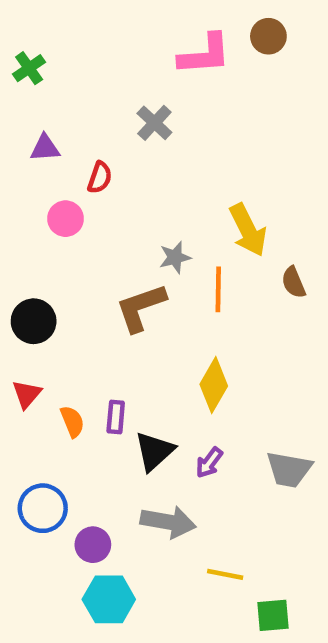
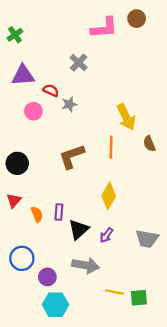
purple triangle: (45, 148) -> (23, 75), size x1.5
red semicircle: (100, 178) -> (51, 90), turned -84
gray star: (175, 257) -> (69, 104), moved
green square: (273, 615) -> (139, 298), moved

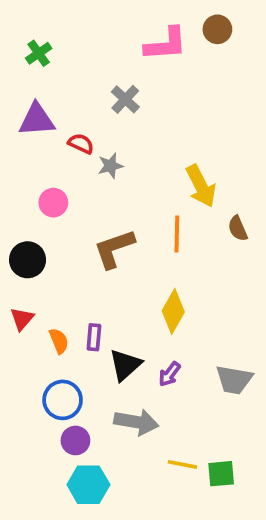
green cross: (15, 35) -> (39, 53), moved
pink circle: (33, 111) -> (53, 203), moved
blue circle: (22, 258) -> (63, 400), moved

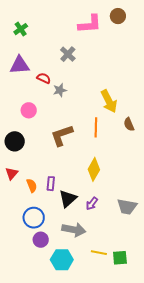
cyan hexagon: (88, 485) -> (62, 260), moved

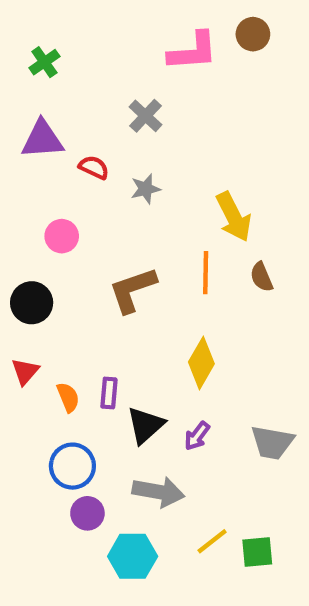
gray star: (60, 90) -> (145, 189), moved
brown semicircle: (129, 124) -> (262, 277), moved
yellow line: (99, 253) -> (212, 541), turned -49

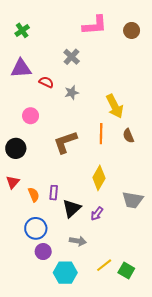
brown circle: (253, 34) -> (132, 30), moved
gray trapezoid: (272, 442) -> (133, 200), moved
gray arrow: (158, 492) -> (78, 241), size x0.7
green square: (257, 552) -> (126, 270), turned 35

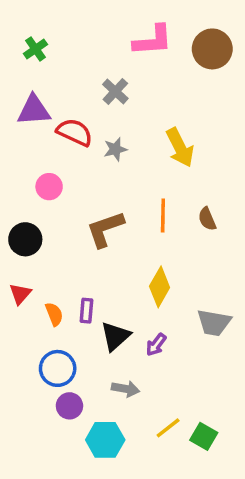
brown circle: (132, 30) -> (212, 49), size x1.5
red semicircle: (46, 82) -> (75, 132), size x1.5
yellow arrow: (115, 106) -> (180, 148), moved

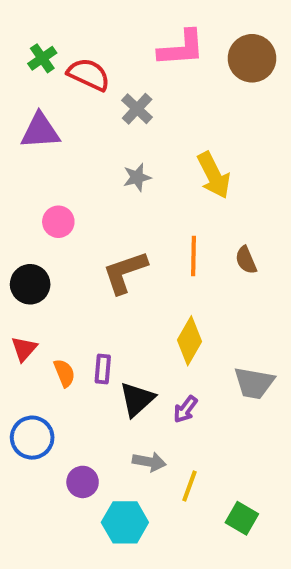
red semicircle: (75, 132) -> (89, 74), moved
blue circle: (58, 368) -> (32, 438), moved
yellow line: (168, 428) -> (189, 486), moved, turned -32

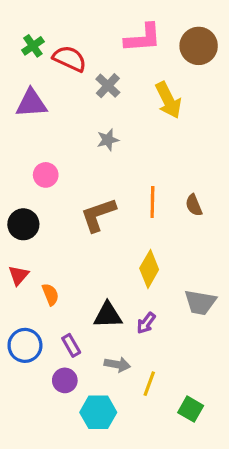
yellow arrow: (214, 175) -> (168, 100), moved
purple rectangle: (103, 369) -> (71, 345), moved, turned -35
black triangle: (137, 399) -> (108, 315), turned 40

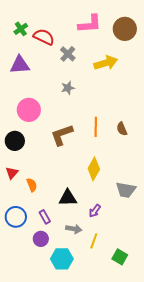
yellow arrow: (168, 100) -> (106, 63), turned -80
pink circle: (46, 175) -> (29, 110), size x1.5
purple arrow: (146, 323) -> (95, 211), moved

